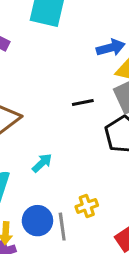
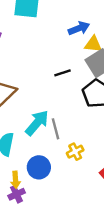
cyan arrow: (42, 163) -> (37, 123), size x1.6
gray line: (62, 227) -> (56, 129), moved

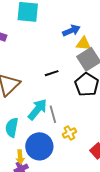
black line: (63, 73) -> (52, 73), moved
blue circle: (39, 167) -> (39, 146), size x1.4

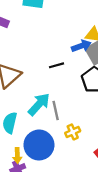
blue arrow: (71, 31) -> (81, 46), moved

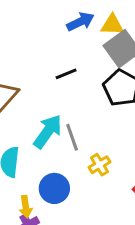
blue arrow: (81, 46) -> (80, 22), moved
blue circle: (39, 145) -> (54, 188), size x0.7

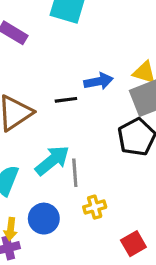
blue arrow: (80, 22) -> (98, 81), moved
black line: (66, 74) -> (66, 100), moved

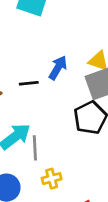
blue arrow: (98, 81) -> (58, 68), turned -50

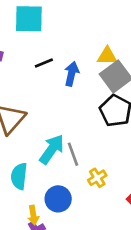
black line: (29, 83) -> (44, 63), moved

